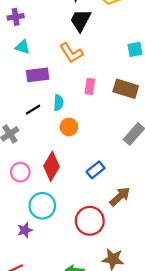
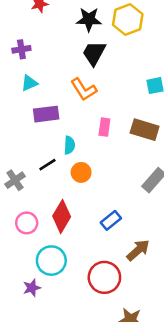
cyan triangle: (23, 47) -> (29, 83), turned -42
black line: (33, 110) -> (47, 165), moved

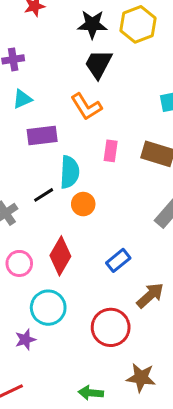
cyan semicircle: (69, 145) -> (70, 172), size x1.5

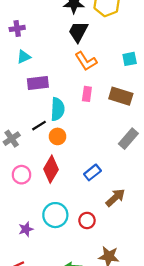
orange L-shape: (86, 107) -> (86, 61), moved
orange circle: (83, 204) -> (58, 136), moved
cyan circle: (48, 308) -> (55, 215), moved
red circle: (111, 327) -> (87, 220), size x0.6

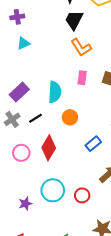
purple rectangle: (38, 83) -> (19, 92), moved, turned -36
black line: (39, 126) -> (35, 118), moved
orange circle: (58, 136) -> (70, 117), moved
blue rectangle: (92, 172) -> (93, 144), moved

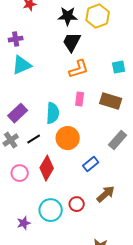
cyan triangle: (23, 43) -> (22, 65), size x1.5
orange L-shape: (81, 47) -> (79, 69), turned -75
orange circle: (70, 117) -> (68, 138), size x1.5
red circle: (82, 195) -> (77, 204), moved

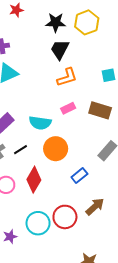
pink rectangle: (80, 99) -> (68, 108), turned 56
cyan semicircle: (53, 113) -> (40, 123), turned 95
red circle: (77, 204) -> (65, 217), size x1.5

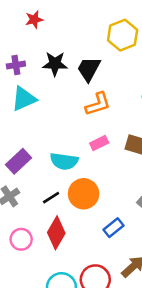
black star: (56, 22) -> (55, 64), moved
black line: (20, 150) -> (51, 198), moved

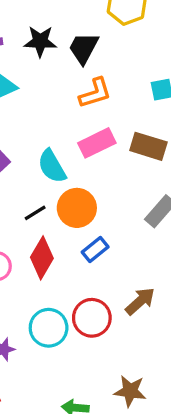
pink rectangle: (99, 143) -> (97, 143), size x1.5
cyan semicircle: (64, 161) -> (52, 166), turned 52
blue rectangle: (113, 228) -> (95, 250), moved

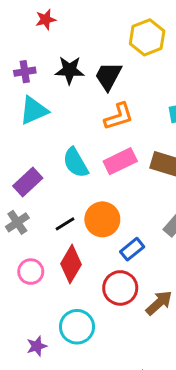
cyan semicircle: (52, 166) -> (75, 163), moved
blue rectangle: (95, 250) -> (132, 249), moved
red circle: (92, 318) -> (120, 288), moved

